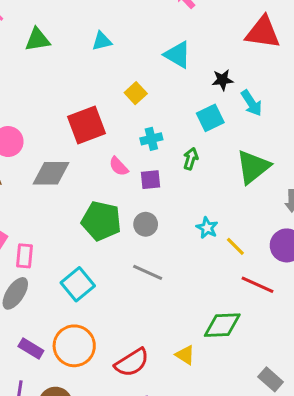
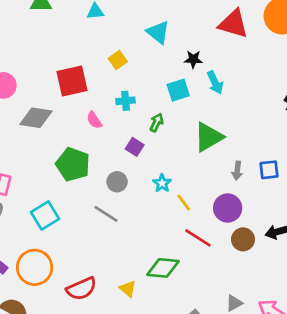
purple square: (151, 180) -> (135, 147), moved, turned 30
gray circle: (146, 224) -> (117, 182), moved

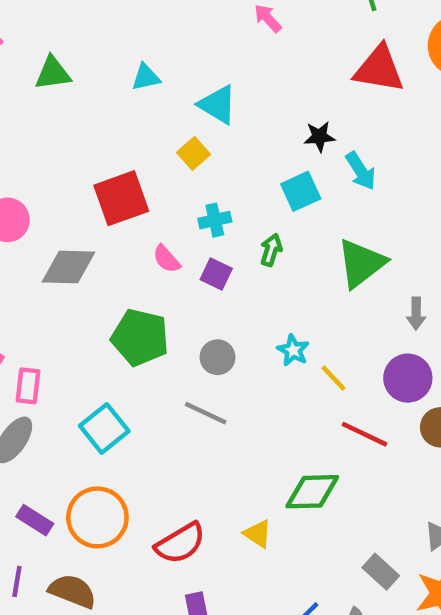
cyan triangle: (158, 32) -> (218, 105), moved
purple square: (135, 147) -> (216, 274), moved

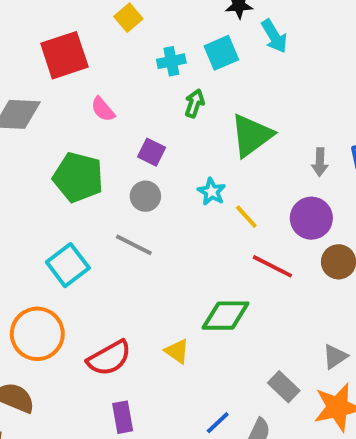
cyan cross: (215, 220) -> (171, 61), moved
green triangle: (361, 263) -> (252, 135), moved
purple square: (216, 274) -> (152, 152), moved
cyan square: (104, 428) -> (68, 265), moved

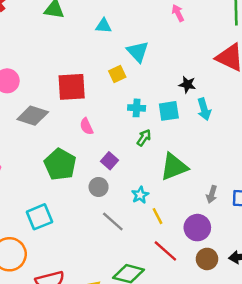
gray line: (134, 245) -> (113, 221), moved

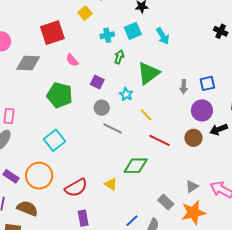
cyan arrow: (204, 109) -> (163, 36), moved
gray circle: (99, 187) -> (102, 108), moved
cyan star: (140, 195) -> (126, 94), moved
purple circle: (197, 228) -> (202, 110), moved

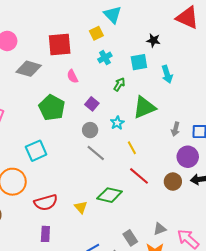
cyan cross: (107, 35) -> (105, 58), moved, turned -32

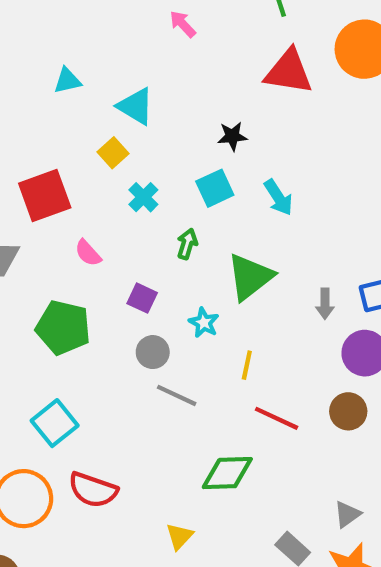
yellow line: (132, 148) -> (247, 365), turned 56
red semicircle: (46, 202) -> (93, 490), moved, turned 50
yellow triangle: (81, 207) -> (179, 536), moved, turned 40

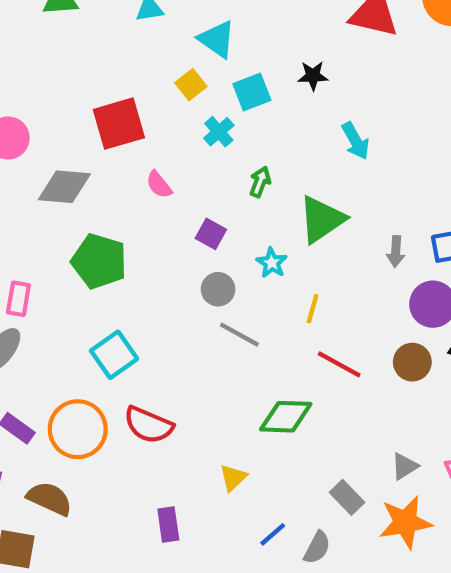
cyan square: (215, 188) -> (252, 92), moved
green pentagon: (63, 328) -> (99, 261), moved

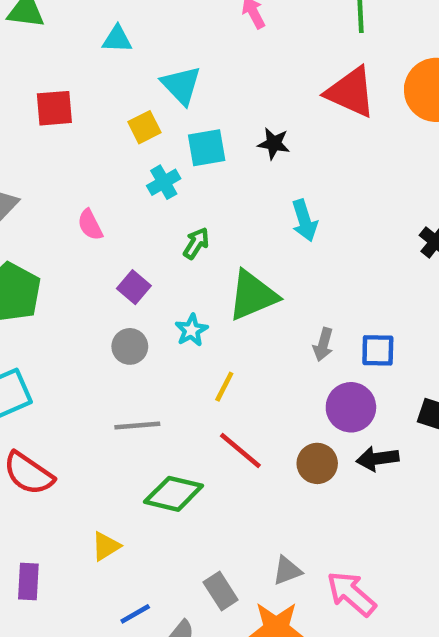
red square: (119, 124) -> (54, 108), moved, size x0.7
gray line: (239, 335) -> (137, 425), moved, turned -45

